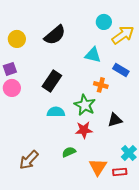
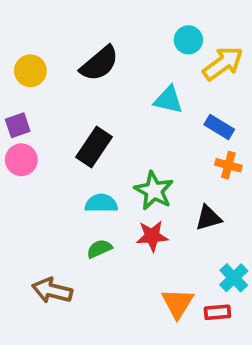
orange cross: (101, 85) -> (228, 165), moved
green semicircle: (69, 152) -> (99, 249), moved
brown arrow: (29, 160) -> (52, 291), turned 60

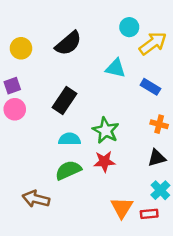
orange cross: (228, 165) -> (159, 124), moved
black triangle: (208, 218) -> (157, 158), moved
green semicircle: (99, 249) -> (68, 170), size x1.5

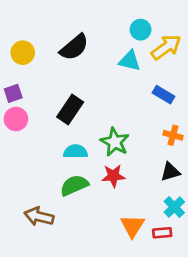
cyan triangle: (116, 68) -> (130, 61), moved

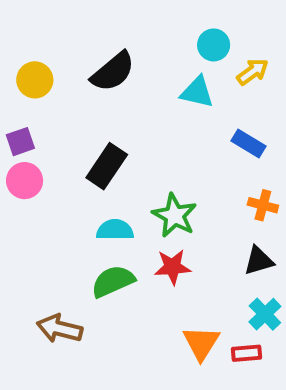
yellow arrow: (166, 47) -> (253, 72), size x0.7

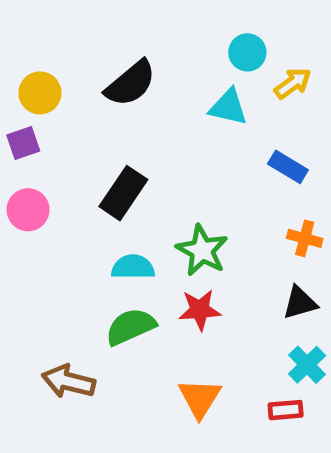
purple square: (20, 142) -> (23, 143), moved
orange triangle: (201, 343) -> (200, 398), moved

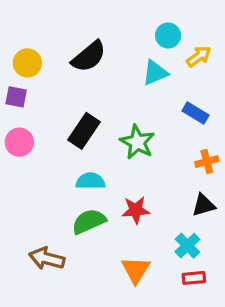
cyan triangle: (228, 107) -> (155, 73), turned -36
purple square: (23, 143) -> (16, 97), turned 30
orange cross: (305, 238) -> (207, 162), turned -30
green star: (202, 250) -> (137, 142), moved
cyan cross: (307, 365) -> (187, 246), moved

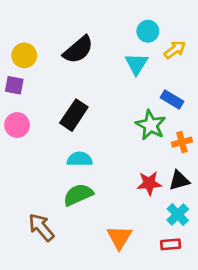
cyan triangle: (155, 73) -> (136, 64), turned -35
green star: (137, 142) -> (151, 125), moved
red star: (136, 210) -> (149, 183), moved
cyan cross: (187, 246) -> (178, 215), moved
brown arrow: (47, 259) -> (41, 227), turned 36

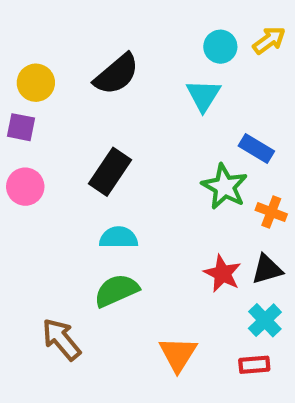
yellow arrow: (175, 50) -> (269, 40), moved
orange cross: (182, 142) -> (271, 212), turned 36
red star: (149, 183) -> (222, 274), turned 30

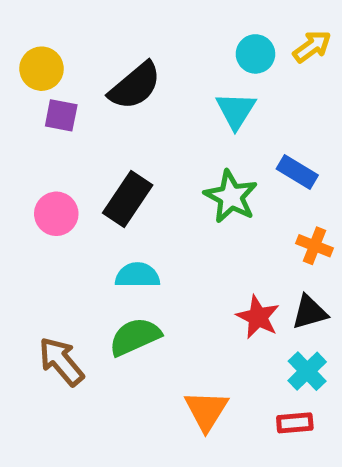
yellow circle: (36, 83) -> (42, 69), moved
purple square: (21, 127) -> (61, 115), moved
pink circle: (25, 187) -> (56, 214), moved
green star: (225, 187) -> (231, 197), moved
brown arrow: (61, 339) -> (61, 361), moved

